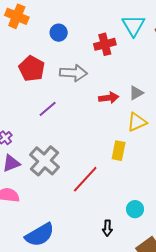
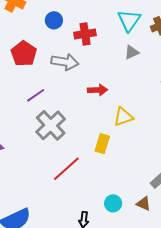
red cross: (105, 44) -> (85, 34), moved
gray triangle: (136, 93) -> (132, 52), moved
gray cross: (45, 161) -> (51, 125), moved

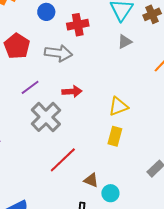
red arrow: (98, 90) -> (72, 92), moved
yellow rectangle: (102, 144) -> (115, 136), moved
brown triangle: (143, 204) -> (91, 180), moved

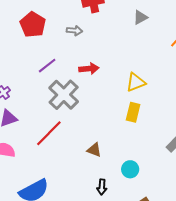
gray arrow: (58, 53) -> (74, 31), size x0.6
red line: (63, 160) -> (49, 133), moved
brown triangle: (91, 180) -> (94, 150), moved

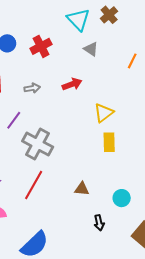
gray triangle: (140, 17) -> (91, 49), turned -42
gray arrow: (74, 31) -> (32, 88), moved
red arrow: (89, 69) -> (72, 84), moved

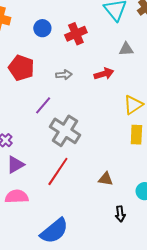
gray triangle: (91, 49) -> (126, 49), moved, turned -42

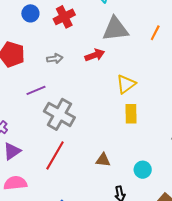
gray triangle: (126, 49) -> (115, 29), size x1.8
purple line: (43, 105) -> (36, 90), turned 30

